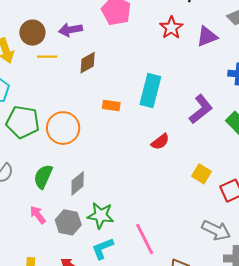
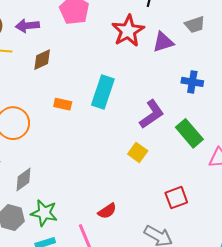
red star: (171, 28) -> (128, 31), size x1.4
red semicircle: (160, 142) -> (107, 211), moved
yellow square: (201, 174) -> (138, 152), moved

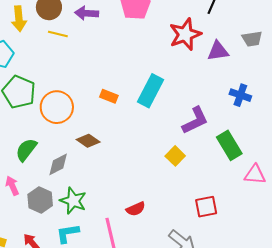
brown diamond: (42, 60) -> (88, 141), moved, turned 50

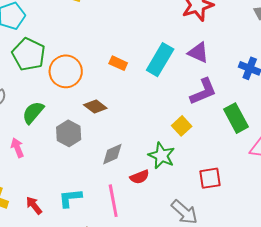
purple triangle: (218, 51) -> (198, 53), moved, turned 30
gray diamond: (58, 164) -> (112, 154), moved
gray hexagon: (40, 200) -> (69, 133), moved
green star: (73, 201) -> (162, 156), moved

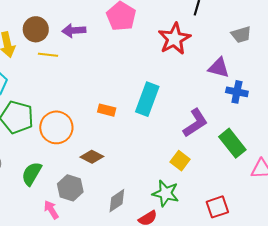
purple triangle: (198, 53) -> (219, 68), moved
pink arrow: (17, 148) -> (51, 210), moved

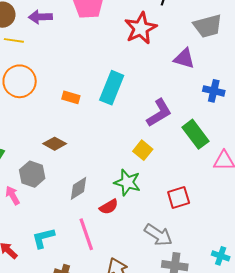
gray trapezoid: (241, 35) -> (208, 26), size x1.4
blue cross: (237, 92) -> (214, 91), moved
orange circle: (56, 127) -> (20, 81), moved

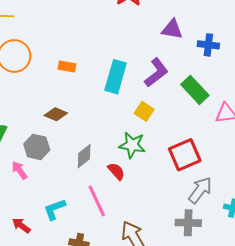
purple triangle: (184, 58) -> (172, 29), moved
cyan rectangle: (112, 88) -> (116, 77), moved
red square: (179, 198) -> (185, 155), size x1.4
red semicircle: (109, 207) -> (116, 171), turned -96
gray arrow: (158, 235) -> (200, 190), moved, turned -80

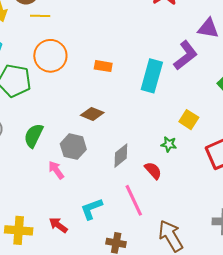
purple L-shape: (156, 73) -> (185, 55), moved
yellow square: (144, 111) -> (189, 120), moved
green star: (132, 145) -> (169, 144), size x0.6

